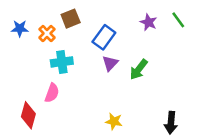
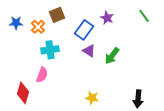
purple star: (149, 22) -> (107, 18), moved
purple triangle: (110, 63) -> (89, 51), turned -40

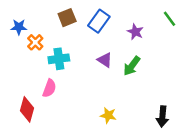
purple star: (107, 18) -> (135, 32), moved
orange cross: (38, 27) -> (35, 42), moved
blue rectangle: (84, 30) -> (99, 21), moved

